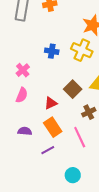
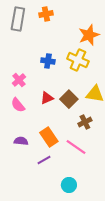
pink semicircle: (22, 95) -> (18, 105), turned 119
red triangle: (51, 103) -> (47, 98), moved
pink line: (80, 137) -> (76, 147), turned -30

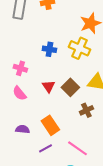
pink cross: (19, 80) -> (20, 68), turned -32
red triangle: (47, 98) -> (48, 86), turned -40
pink line: (76, 147) -> (77, 148), moved

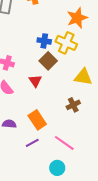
blue cross: (49, 49) -> (44, 41), moved
brown square: (70, 87) -> (48, 61), moved

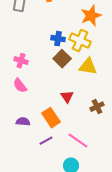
yellow triangle: (83, 77) -> (88, 67), moved
red triangle: (35, 81) -> (67, 97), moved
brown cross: (73, 105) -> (97, 107), moved

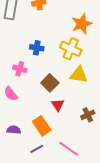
blue cross: (58, 39) -> (37, 48), moved
brown square: (62, 59) -> (50, 83), moved
pink cross: (21, 61) -> (20, 69), moved

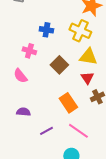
red triangle: (58, 105) -> (87, 78), moved
orange rectangle: (42, 126) -> (68, 103), moved

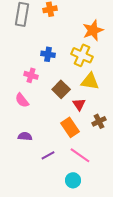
red triangle: (87, 78) -> (79, 104), moved

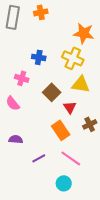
orange star: (93, 30) -> (84, 33), turned 30

